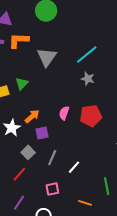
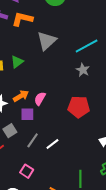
pink semicircle: (64, 113) -> (40, 99), moved
white line: (74, 167) -> (52, 144), moved
pink square: (52, 189) -> (27, 171), turned 32

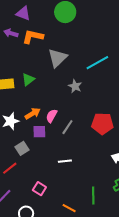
gray star: (83, 70) -> (75, 86), moved
red pentagon: (79, 107) -> (102, 124), moved
gray line: (33, 140) -> (67, 127), moved
white line: (52, 144) -> (65, 161), turned 32

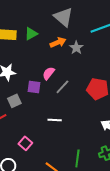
gray triangle: (57, 58) -> (63, 17), turned -45
orange arrow: (33, 114) -> (58, 42), moved

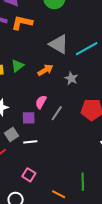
gray triangle: (63, 17) -> (59, 44), moved
gray star: (76, 48) -> (71, 78), moved
white line: (55, 120) -> (30, 142), moved

